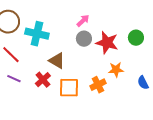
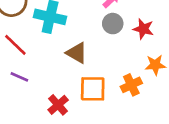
red star: (107, 43) -> (143, 29), size x0.7
red cross: (43, 80) -> (58, 105), moved

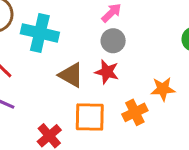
red star: (143, 29) -> (107, 72), moved

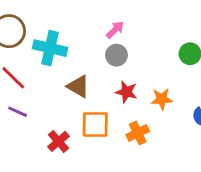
red star: (107, 72) -> (126, 92), moved
orange cross: (135, 112) -> (138, 133), moved

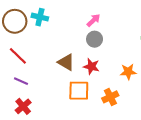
cyan cross: (50, 48) -> (40, 17), moved, size x0.7
red star: (126, 92) -> (91, 66), moved
red cross: (58, 141) -> (23, 106), moved

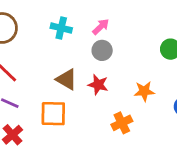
cyan cross: (40, 17) -> (61, 28), moved
orange square: (79, 91) -> (53, 114), moved

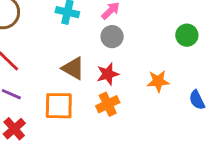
red star: (98, 85) -> (108, 74), turned -30
orange cross: (122, 123) -> (108, 104), moved

